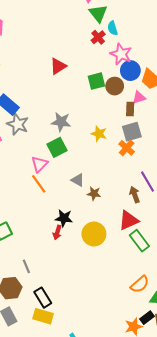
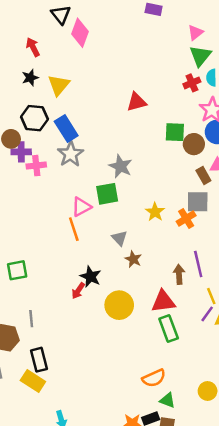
brown rectangle: (130, 109) -> (203, 176), turned -48
yellow star: (99, 134) -> (155, 212), moved

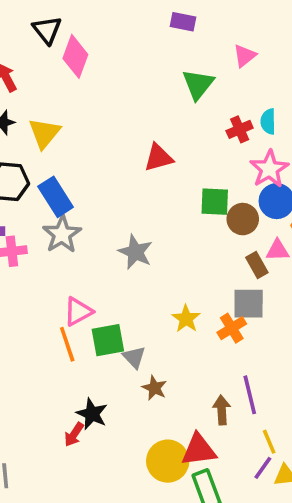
green triangle: (200, 56) -> (198, 84), moved
green square: (107, 194) -> (108, 340), moved
yellow circle: (119, 305) -> (168, 461), moved

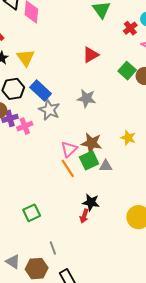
green square: (215, 202) -> (127, 71), turned -36
gray star: (135, 252) -> (86, 98), moved
gray triangle: (134, 357) -> (106, 166), turned -32
brown star: (154, 388) -> (92, 143), moved, size x1.5

